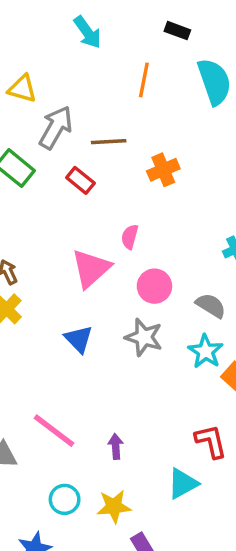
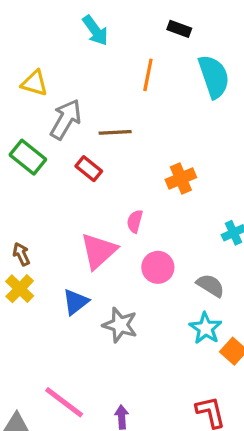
orange cross: (163, 170) -> (181, 179), moved
gray star: (144, 337) -> (120, 325), moved
blue triangle: (79, 339) -> (76, 302), moved, turned 36

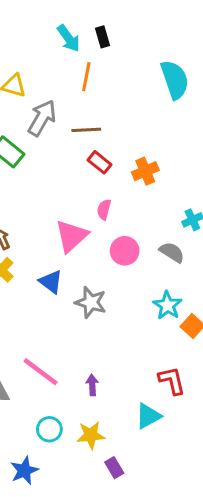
black rectangle: (179, 29) -> (103, 37), moved, turned 54
orange line: (148, 75) -> (86, 77), moved
red rectangle: (89, 169) -> (100, 162), moved
gray semicircle: (210, 285) -> (172, 252), moved
blue triangle: (76, 302) -> (51, 282), turned -45

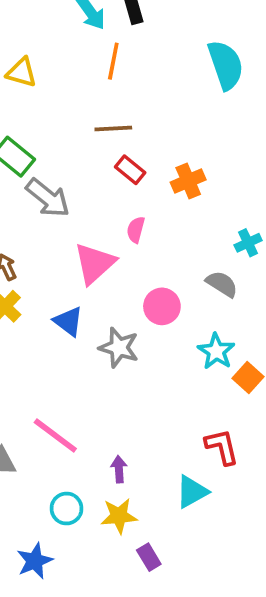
gray arrow: (42, 118) -> (48, 198), moved, turned 99
pink circle: (125, 251) -> (162, 306), moved
purple arrow: (92, 385) -> (119, 469), moved

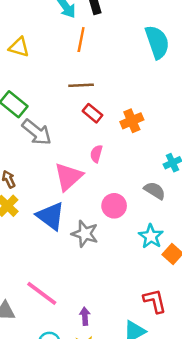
blue triangle: (68, 321) -> (51, 216), size x1.4

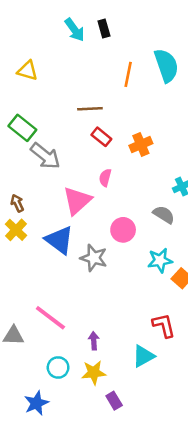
orange line: (81, 40) -> (128, 74), moved
cyan star: (151, 236) -> (160, 260), turned 30

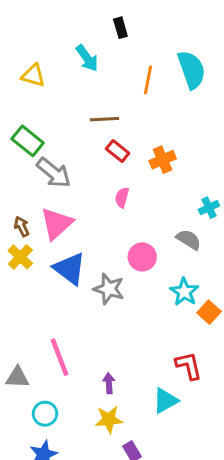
cyan arrow: (75, 30) -> (87, 58), moved
pink triangle: (77, 201) -> (57, 224), moved
cyan star: (160, 260) -> (184, 292), turned -30
pink line: (50, 318) -> (59, 357), turned 32
cyan circle: (58, 367) -> (45, 414), moved

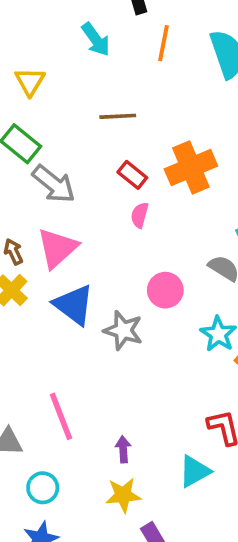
yellow triangle: (33, 76) -> (30, 82), moved, turned 45
orange line: (148, 80) -> (163, 43), moved
red rectangle: (118, 151) -> (132, 175), moved
orange cross: (163, 160) -> (191, 168), size x1.5

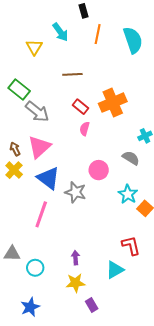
yellow triangle: (30, 82) -> (34, 47), moved
pink line: (61, 416) -> (41, 214), moved, turned 40
cyan circle: (43, 488) -> (35, 268), moved

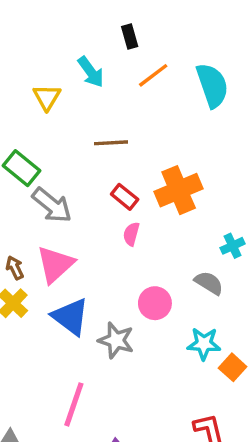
orange line: (98, 34) -> (153, 75), turned 42
cyan star: (128, 194) -> (204, 344), turned -30
pink line: (41, 214) -> (74, 404), moved

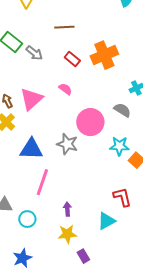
gray arrow: (52, 205) -> (34, 53), moved, size x0.7
pink semicircle: (131, 234) -> (65, 89), moved, turned 112
pink circle: (155, 303) -> (90, 122), size x1.4
blue triangle: (71, 317) -> (31, 149), moved, turned -35

